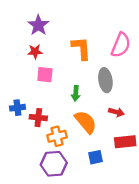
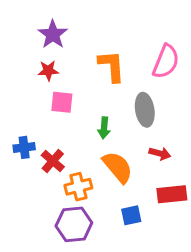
red cross: (38, 118) -> (53, 161), turned 35

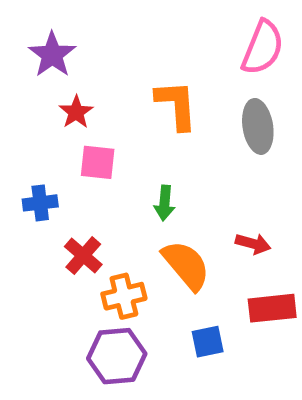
purple star: (53, 34) -> (52, 55), moved
pink semicircle: (166, 62) -> (263, 48), moved
red star: (48, 71) -> (76, 112), turned -30
gray ellipse: (145, 110) -> (258, 126), moved
blue cross: (24, 147) -> (40, 203), moved

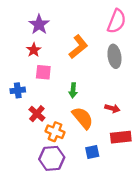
purple star: (52, 55) -> (39, 24), moved
orange L-shape: (177, 105) -> (78, 47), turned 55
orange cross: (124, 296) -> (55, 132), turned 36

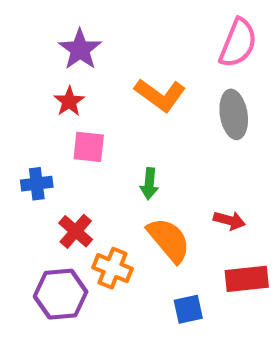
orange L-shape: (78, 47) -> (160, 95), turned 75
purple hexagon: (52, 158) -> (61, 294), moved

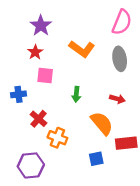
red arrow: (229, 220) -> (117, 99), moved
orange semicircle: (169, 240) -> (102, 123), moved
purple hexagon: (61, 294) -> (31, 165), moved

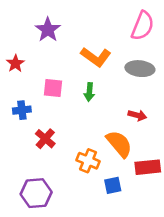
red star: (35, 52) -> (15, 63), moved
gray ellipse: (120, 59) -> (140, 69), turned -75
green arrow: (76, 94) -> (89, 92), moved
orange cross: (57, 138) -> (88, 161), moved

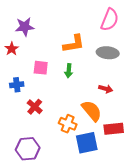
purple star: (48, 30) -> (25, 27), moved, turned 30
orange L-shape: (96, 57) -> (74, 44), turned -45
blue square: (113, 185) -> (87, 143), size x1.6

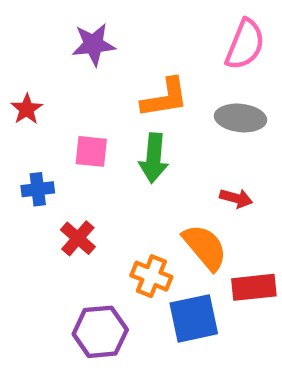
purple star: (25, 27) -> (93, 44), moved
green arrow: (69, 71) -> (154, 158), size x1.5
purple hexagon: (28, 149) -> (100, 332), moved

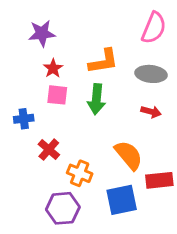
purple star: (93, 44) -> (42, 33), moved
red star: (27, 109) -> (53, 68), moved
red arrow: (236, 198) -> (151, 112), moved
orange cross: (151, 276) -> (80, 173), moved

